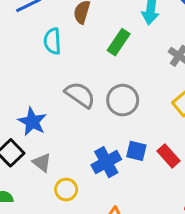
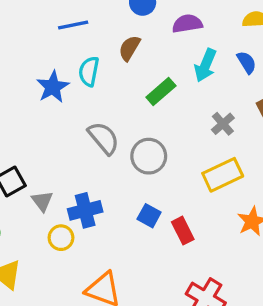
blue star: (32, 122) -> (53, 87), moved
blue cross: (106, 162) -> (85, 210), moved

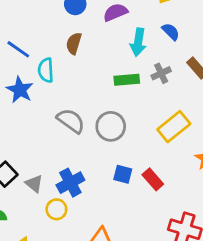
blue line: (73, 25) -> (18, 49), moved, turned 60
green rectangle: (161, 91) -> (127, 80), moved, turned 50
gray cross: (223, 124) -> (161, 73), moved, turned 30

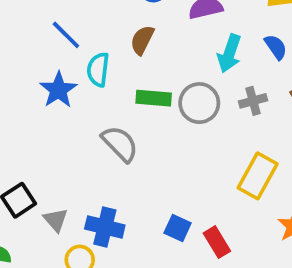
green rectangle: (127, 80) -> (154, 98), moved
gray circle: (111, 126) -> (199, 103), moved
yellow rectangle: (174, 127) -> (258, 176), turned -32
blue cross: (70, 183) -> (105, 227), turned 32

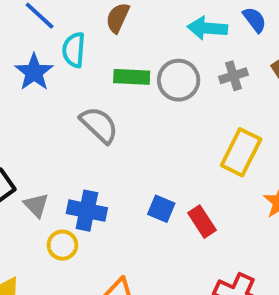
cyan arrow: (229, 53) -> (207, 28), turned 78

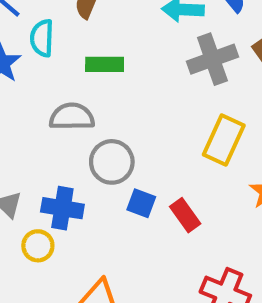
gray cross: (233, 76) -> (212, 59), size x1.6
gray circle: (179, 80) -> (112, 162), moved
gray semicircle: (99, 125) -> (72, 117), turned -42

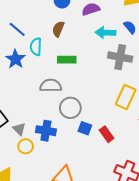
gray cross: (212, 59) -> (120, 57), turned 30
yellow circle: (38, 246) -> (26, 146), moved

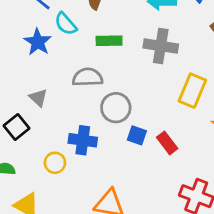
cyan semicircle: (36, 47) -> (66, 24), turned -42
gray cross: (120, 57) -> (161, 46), moved
gray triangle: (19, 129) -> (38, 98), moved

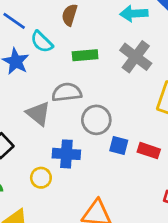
gray cross: (161, 46) -> (136, 57), turned 32
gray triangle: (38, 98) -> (38, 114), moved, size x1.4
red rectangle: (167, 143) -> (149, 151), turned -30

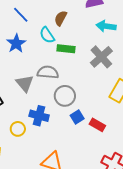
cyan semicircle: (42, 42) -> (47, 35), moved
blue square: (119, 145) -> (77, 117), turned 32

